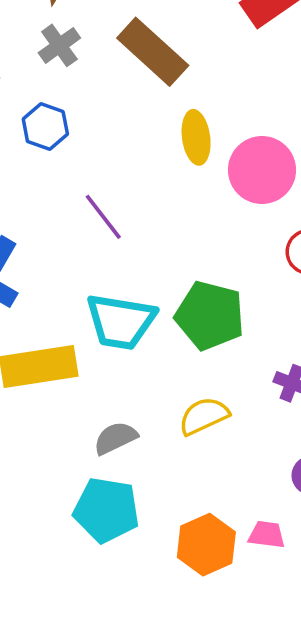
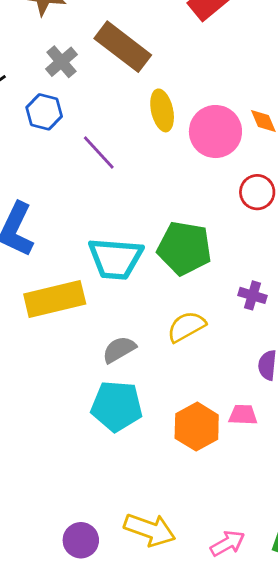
gray cross: (59, 45) -> (61, 62), moved
purple line: (103, 217) -> (99, 153), moved

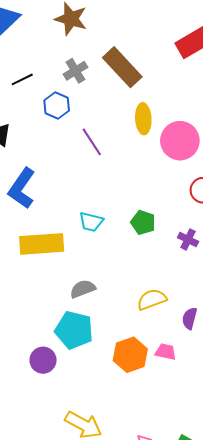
green pentagon: (184, 248) -> (143, 222), size x0.6
cyan trapezoid: (115, 259) -> (91, 222), size x0.6
purple cross: (253, 295) -> (188, 239), moved
yellow semicircle: (186, 327) -> (152, 299), moved
purple circle: (81, 540) -> (43, 360), moved

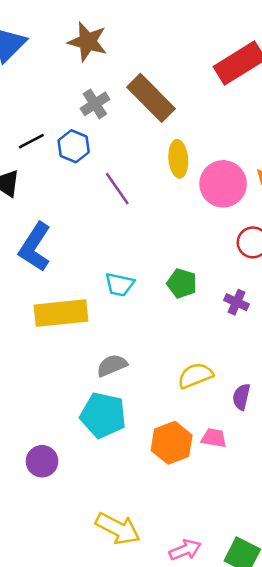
black line: (22, 79) -> (31, 141), moved
purple circle: (43, 360) -> (42, 461), moved

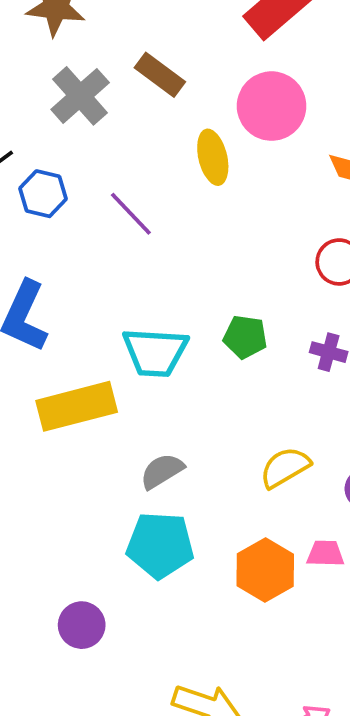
brown rectangle: (151, 98) -> (160, 75), size x0.7
gray cross: (95, 104) -> (80, 96), size x1.4
blue hexagon: (74, 146) -> (43, 194), moved
pink circle: (223, 184) -> (272, 106), moved
cyan trapezoid: (120, 285) -> (155, 352), size x1.5

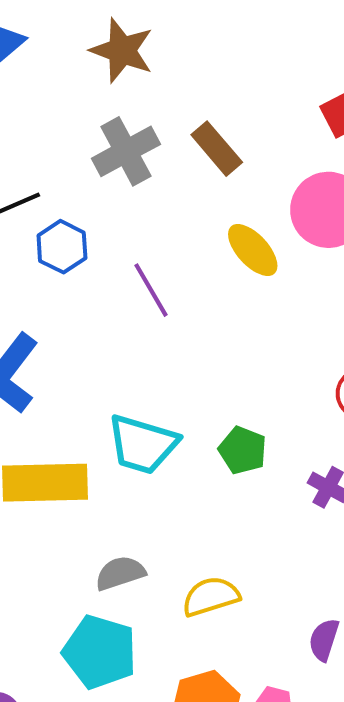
yellow ellipse: (213, 157) -> (253, 250), turned -42
yellow semicircle: (285, 467) -> (211, 596), moved

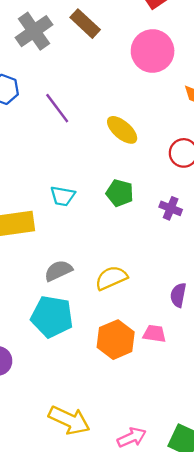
yellow ellipse: (253, 250) -> (122, 130), moved
cyan trapezoid: (143, 444) -> (63, 196), size x0.6

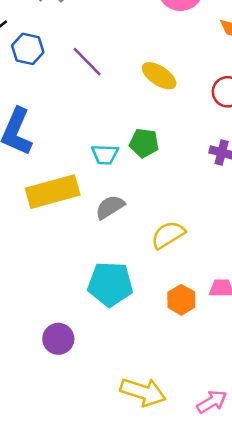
green pentagon: (120, 193) -> (144, 143), moved
gray semicircle: (58, 271) -> (110, 207), moved
orange hexagon: (116, 340) -> (181, 300), size x0.7

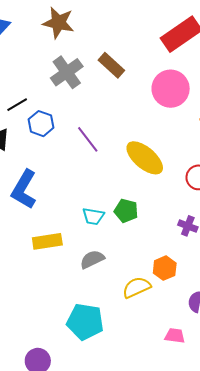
yellow ellipse: (159, 76) -> (145, 158), size x1.4
yellow rectangle: (53, 192) -> (47, 241), size x0.7
orange hexagon: (181, 300) -> (165, 268), moved

